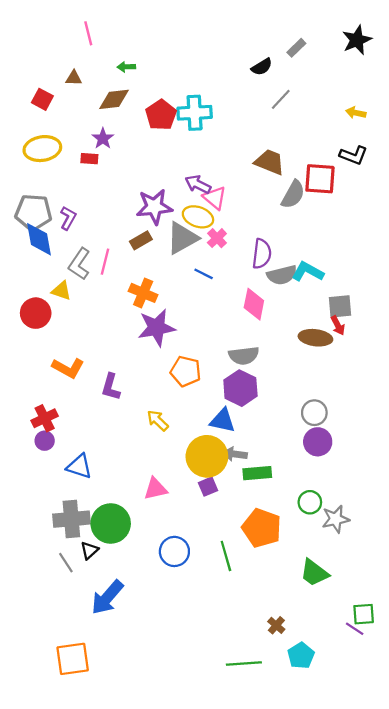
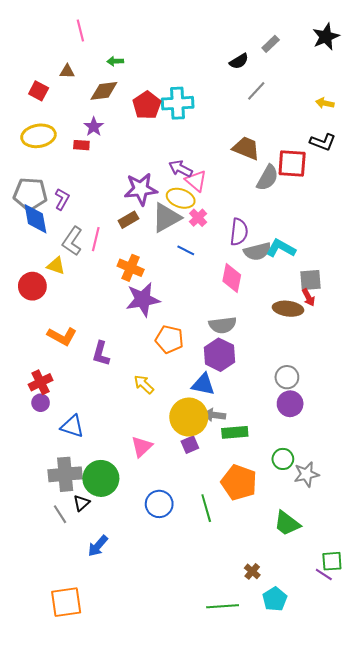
pink triangle: (155, 489) -> (142, 447), turned -30
blue arrow: (107, 597) -> (98, 546), size x0.7

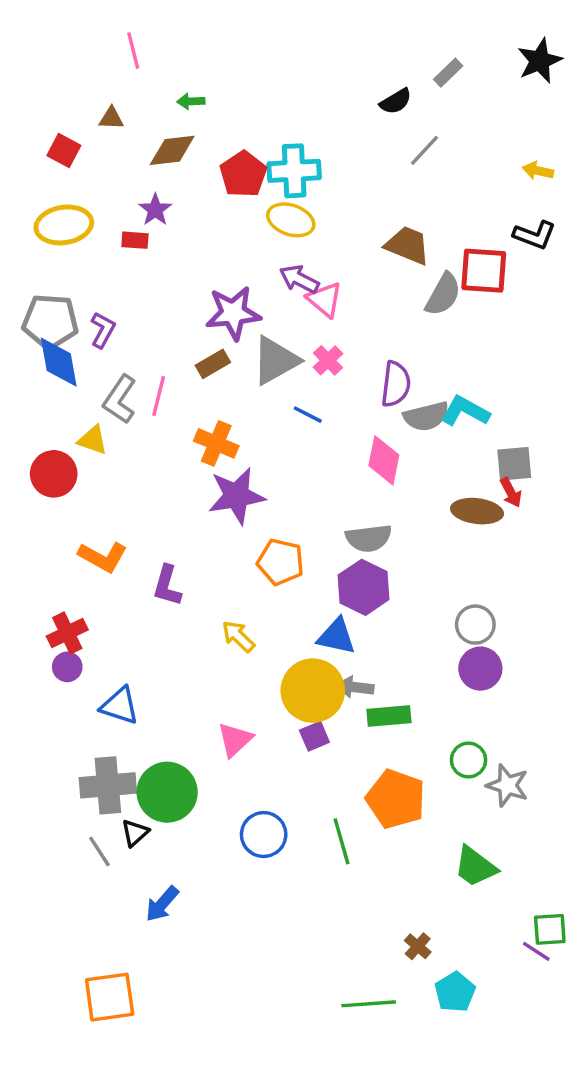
yellow ellipse: (181, 198) -> (291, 220), moved
gray star: (306, 474) -> (507, 785), turned 30

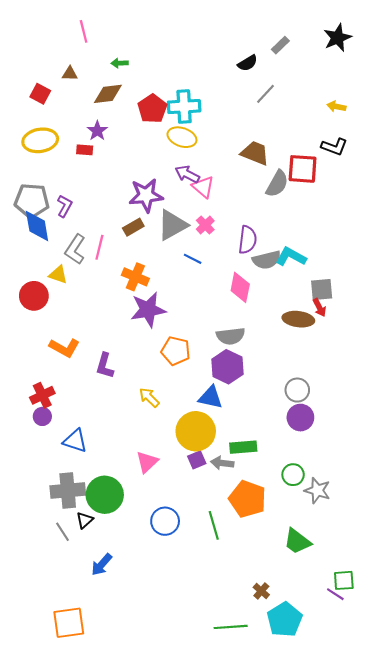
gray arrow: (355, 687) -> (222, 463), moved
cyan pentagon: (455, 992) -> (285, 620), size x1.4

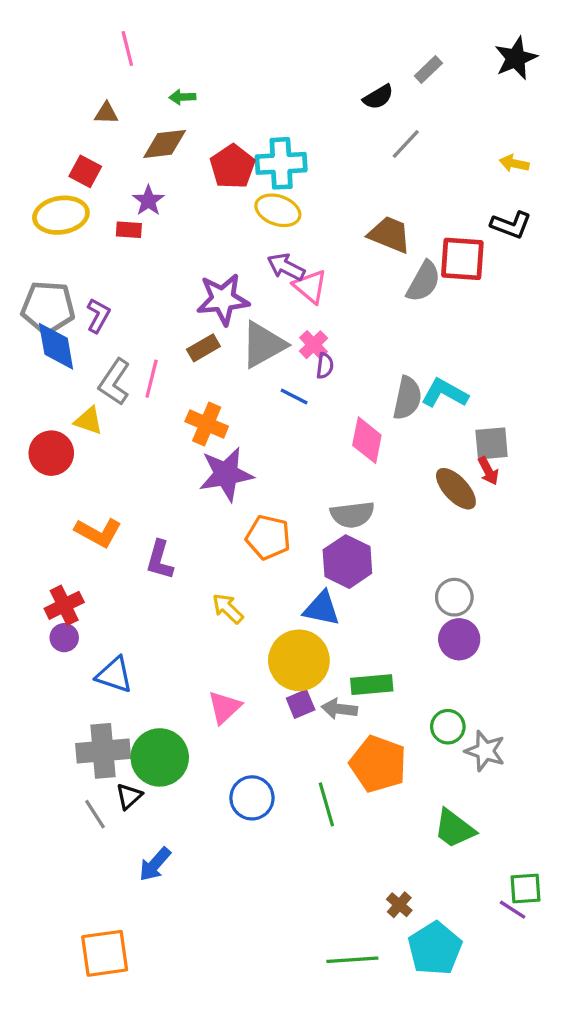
red square: (40, 94) -> (85, 171), moved
purple semicircle: (248, 240) -> (325, 366), moved, size x0.6
gray semicircle: (267, 260) -> (407, 398), turned -64
brown ellipse: (298, 319) -> (456, 489), turned 40

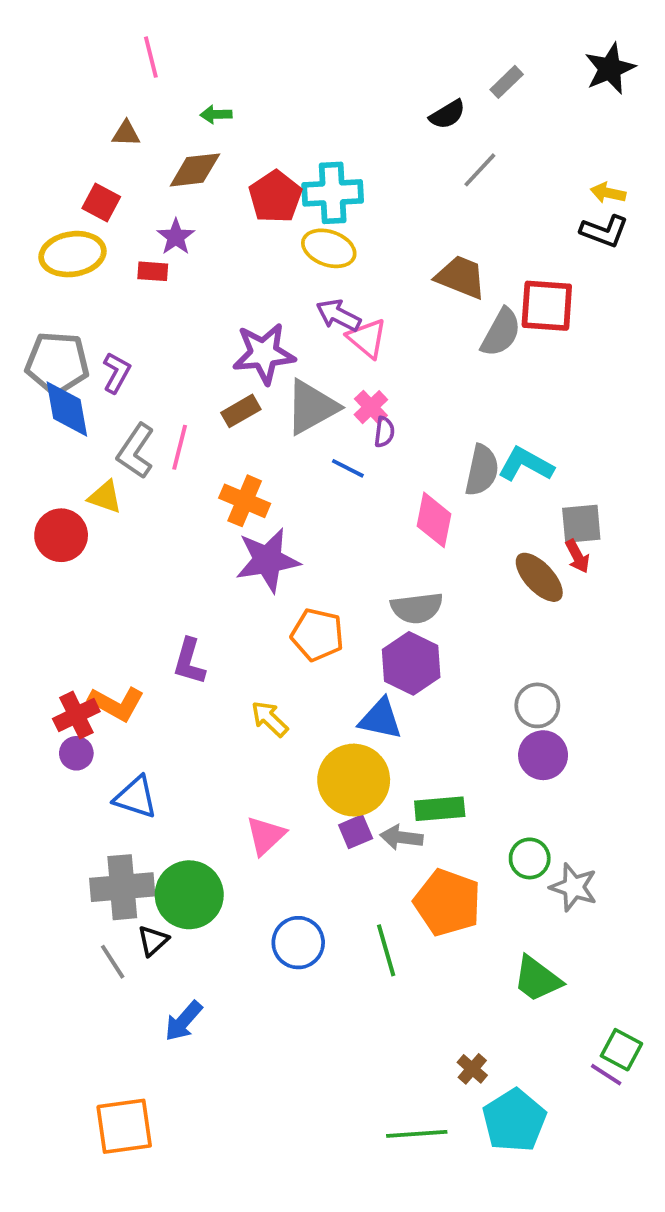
black L-shape: (511, 225) -> (604, 231), moved
orange L-shape: (98, 532) -> (117, 704), moved
green square: (526, 889) -> (621, 1050), turned 32

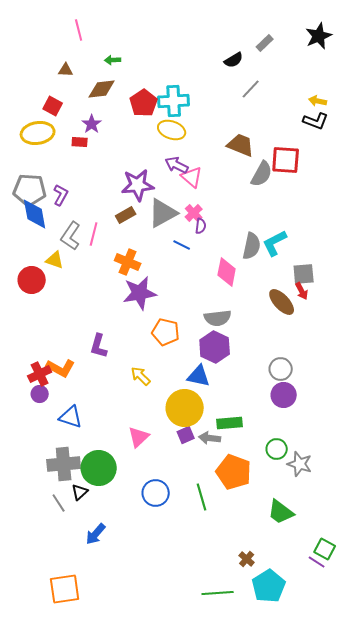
cyan L-shape: (526, 464) -> (275, 243), turned -56

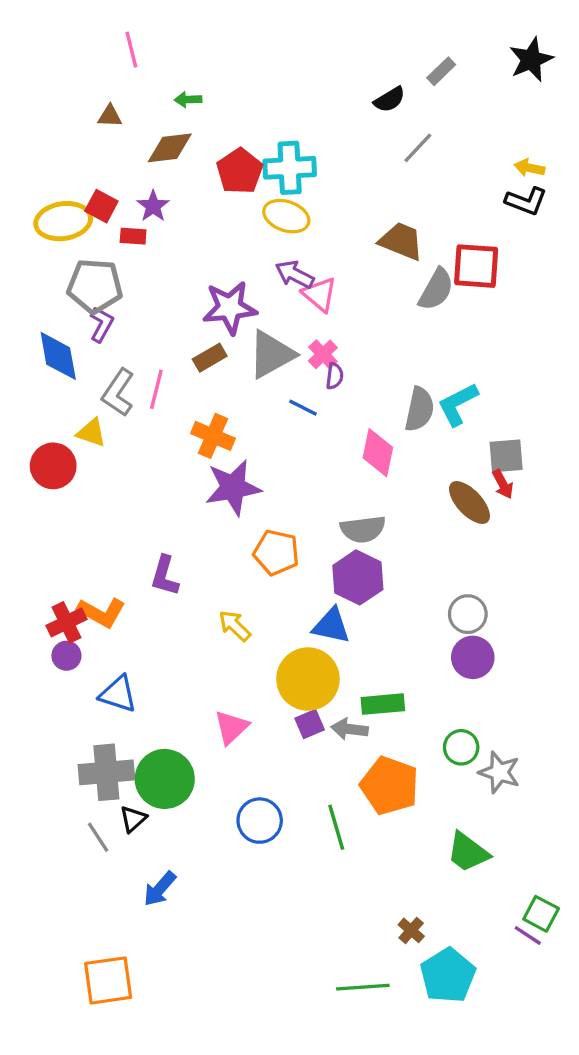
red square: (53, 106) -> (101, 206), moved
gray pentagon: (30, 190) -> (95, 286), moved

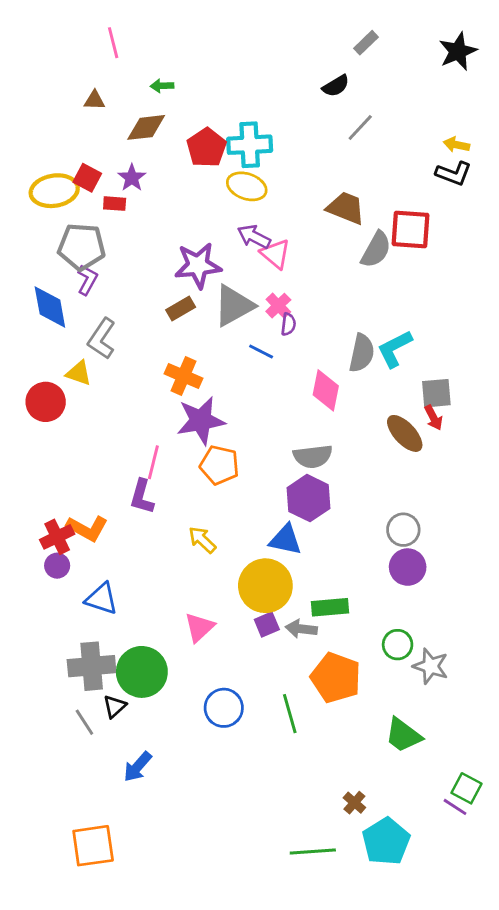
gray rectangle: (441, 71) -> (366, 43), moved
pink line: (156, 389) -> (153, 462), moved
orange pentagon: (276, 552) -> (219, 465), moved

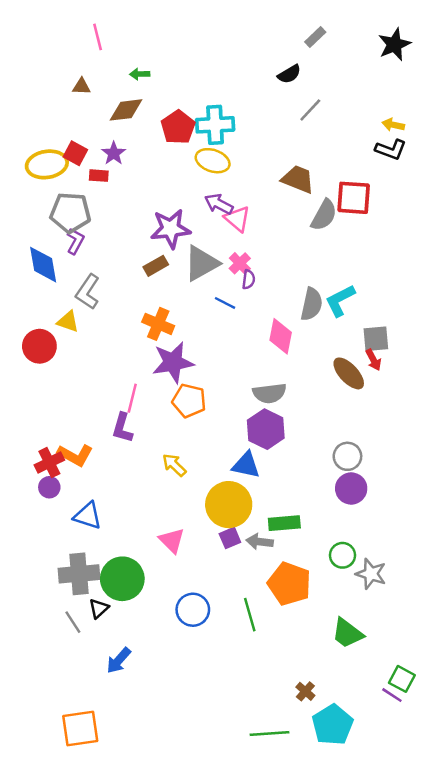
pink triangle: (199, 627) -> (172, 540), turned -32

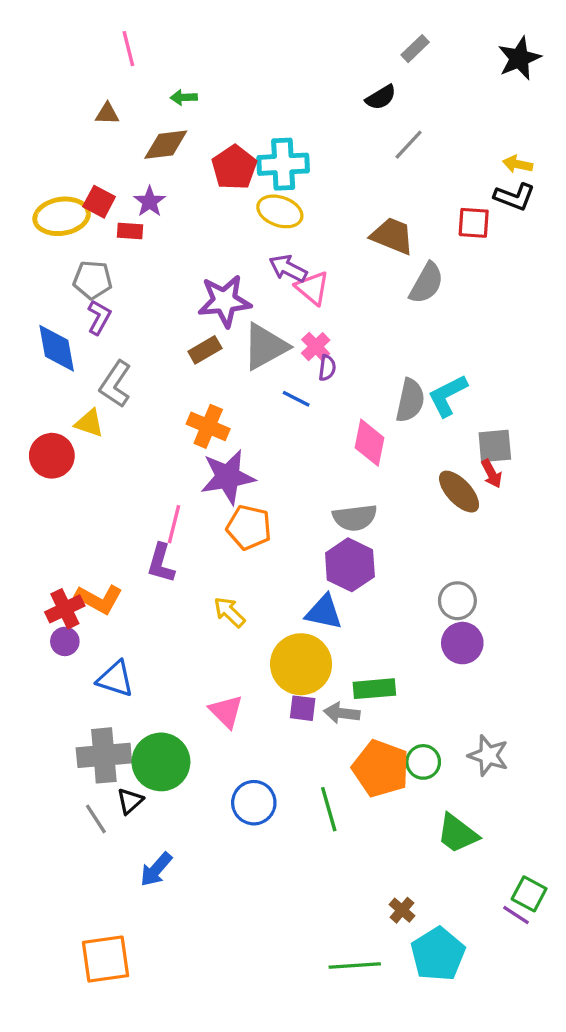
red square: (354, 198) -> (474, 223), moved, size x0.7
gray pentagon: (70, 213) -> (93, 280), size x0.7
purple square: (230, 538) -> (303, 708), turned 30
green circle: (342, 555) -> (423, 762), moved

